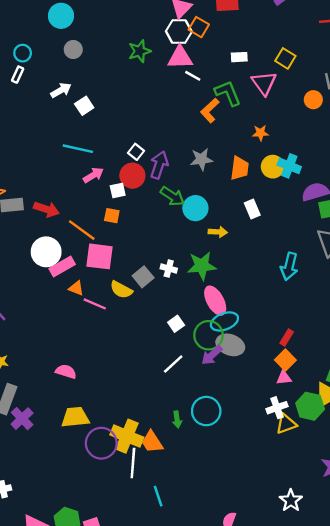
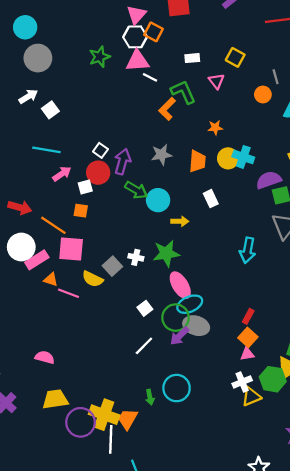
gray circle: (73, 50) -> (38, 58), size x1.6
pink triangle: (264, 83) -> (216, 81), size x0.7
orange trapezoid: (152, 442) -> (128, 419), turned 65

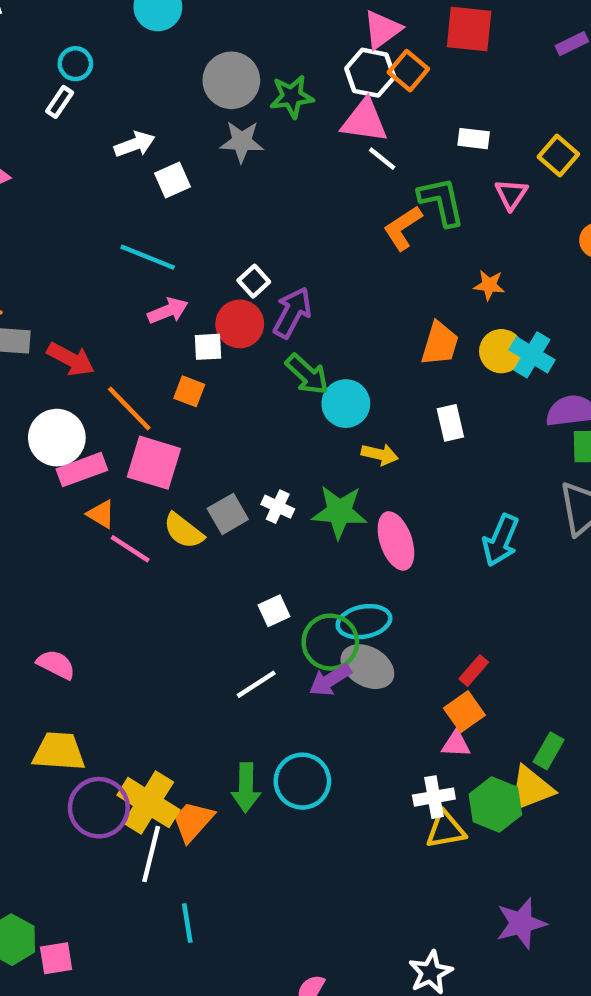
gray circle: (38, 58) -> (231, 80), moved
gray star: (162, 155) -> (242, 142), moved
pink ellipse: (180, 285) -> (396, 541), moved
green arrow: (150, 397) -> (246, 788), size x1.5

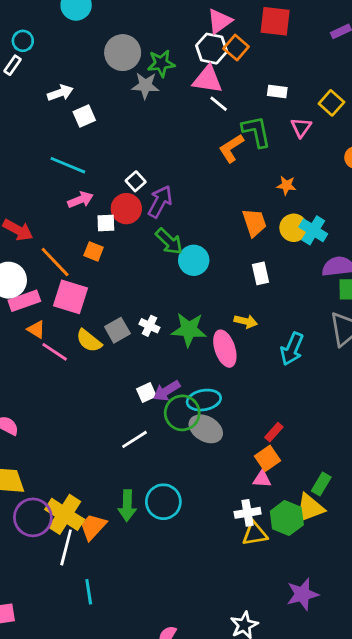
gray star: (242, 142) -> (145, 86), moved
orange trapezoid: (440, 344) -> (254, 223), turned -36
yellow arrow: (380, 454) -> (246, 321), moved
purple arrow: (330, 680) -> (167, 391), moved

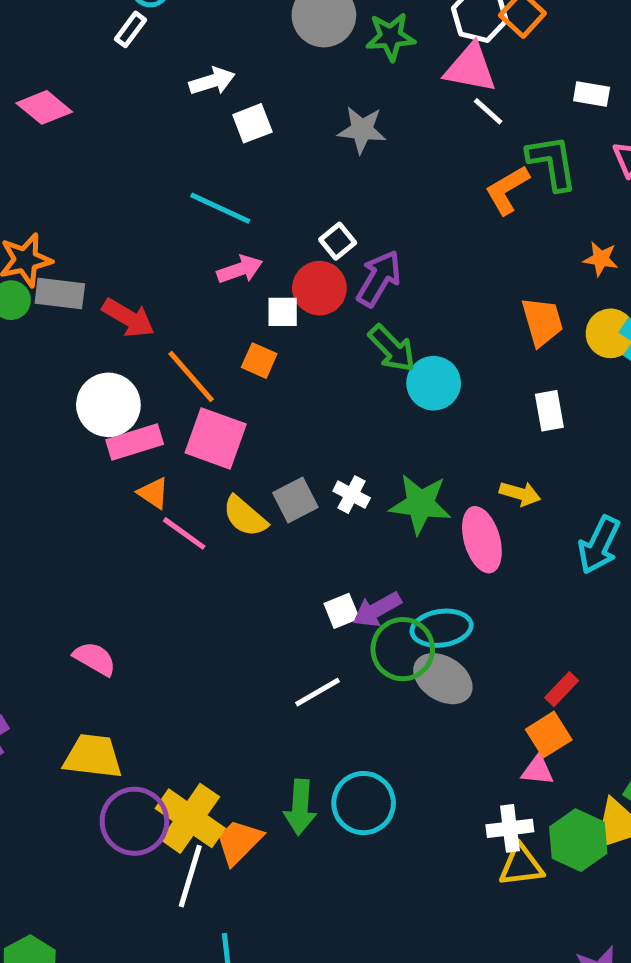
gray star: (145, 86) -> (362, 130), moved

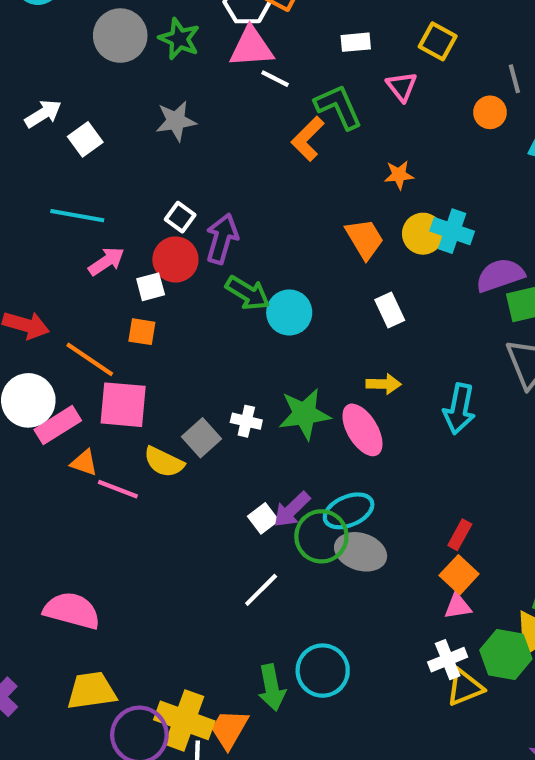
green star: (391, 37) -> (179, 39), turned -30
pink semicircle: (95, 659) -> (72, 611), size x1.5

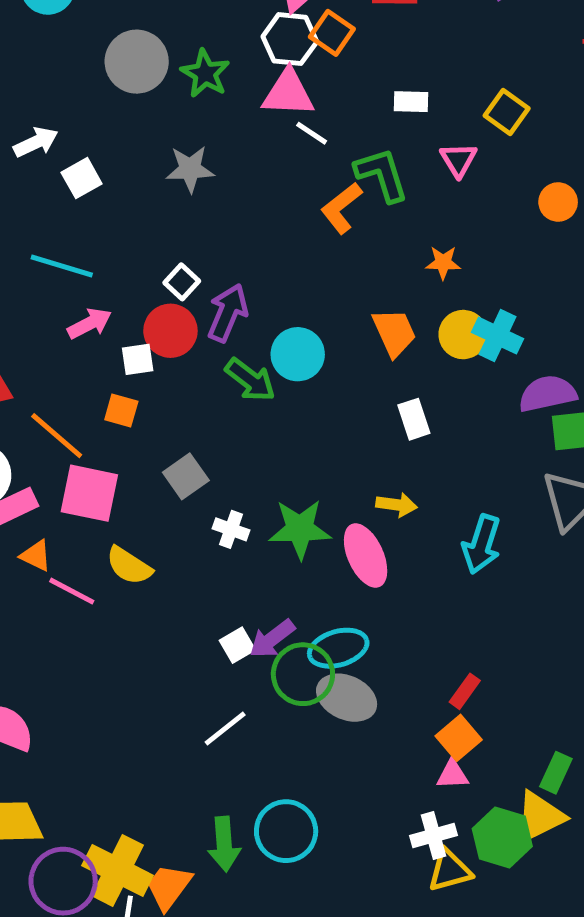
cyan circle: (289, 312) -> (298, 354), moved
gray square: (202, 438) -> (186, 476), moved

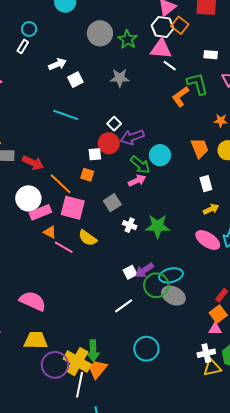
purple arrow: (228, 313) -> (132, 137), turned -135
pink arrow: (90, 323) -> (137, 181), moved
yellow arrow: (397, 505) -> (211, 209), moved, turned -35
pink ellipse: (366, 555) -> (208, 240), moved, turned -35
green arrow: (224, 844) -> (93, 351), moved

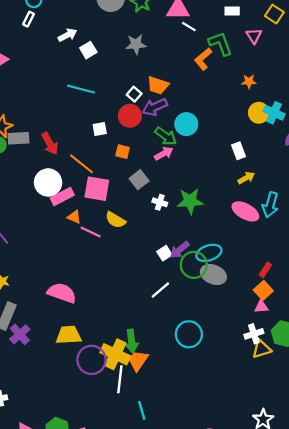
orange trapezoid: (200, 148) -> (158, 85), moved, turned 135
white square: (95, 154) -> (100, 129), moved
red arrow: (33, 163) -> (50, 143), turned 40
orange square: (87, 175) -> (123, 152), moved

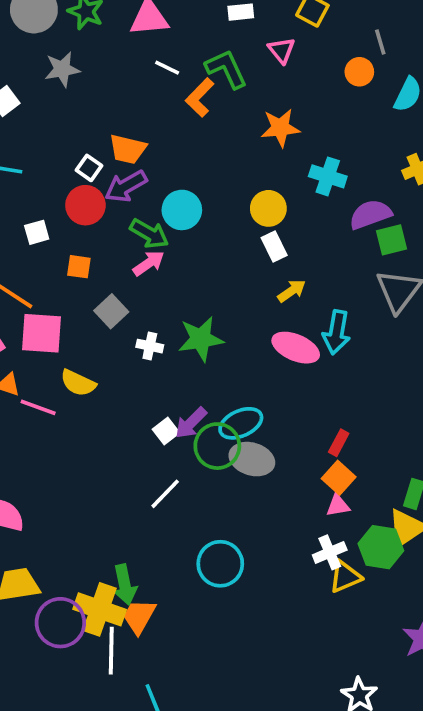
white line: (189, 27) -> (167, 68), moved
gray star: (136, 44) -> (62, 69), moved
orange star: (249, 81) -> (280, 128), size x1.5
yellow circle: (259, 113) -> (268, 208), moved

